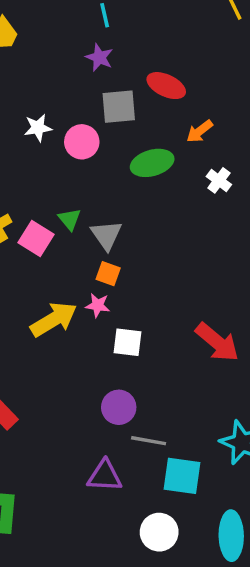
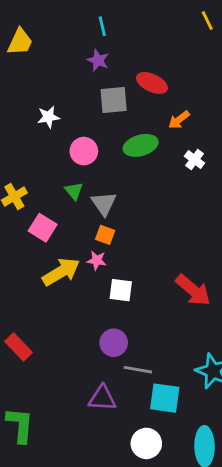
pink circle: (82, 142) -> (84, 151), moved
pink square: (36, 239) -> (43, 228), moved

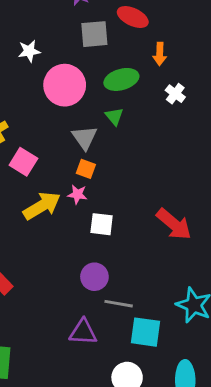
orange arrow: (179, 120) -> (160, 54), turned -50
pink circle: (84, 151) -> (65, 85), size x1.5
green triangle: (74, 191) -> (114, 116), moved

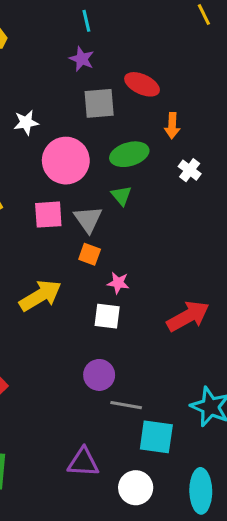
pink square: (23, 162) -> (48, 215), moved, turned -36
pink star: (77, 194) -> (118, 283), moved
red arrow: (174, 224) -> (188, 316), turned -69
purple triangle: (83, 332) -> (83, 462), moved

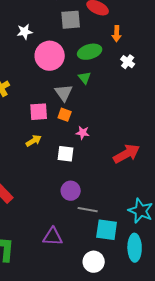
pink square: (48, 215) -> (39, 112), moved
yellow arrow: (40, 296) -> (34, 141), size x0.6
white square: (107, 316) -> (66, 154), moved
purple triangle: (83, 462) -> (53, 237), moved
cyan ellipse: (201, 491) -> (135, 248), moved

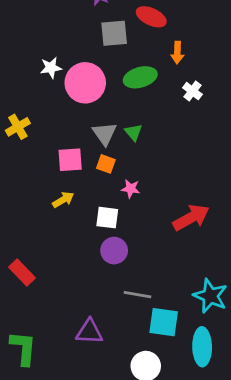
white star: (25, 32) -> (51, 68), moved
green triangle: (85, 78) -> (133, 132), moved
purple circle: (71, 191) -> (114, 251), moved

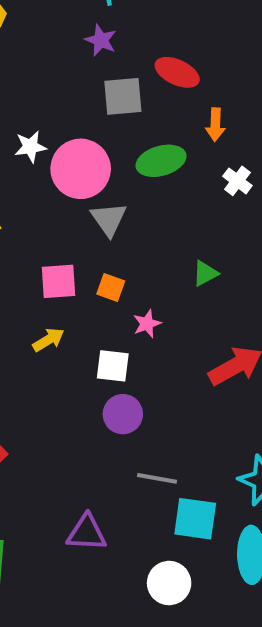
green triangle: (133, 132) -> (205, 273), moved, turned 42
gray triangle: (104, 134) -> (109, 219), moved
pink star: (131, 189) -> (147, 324), turned -30

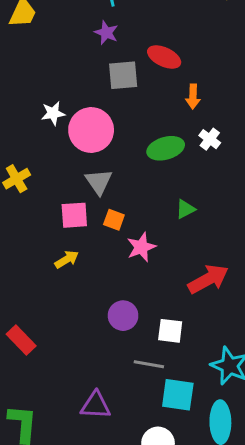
green ellipse: (161, 161) -> (166, 148), moved
gray triangle: (109, 219) -> (99, 182), moved
pink star: (147, 324) -> (141, 247), size x1.4
white square: (113, 366) -> (170, 331), moved

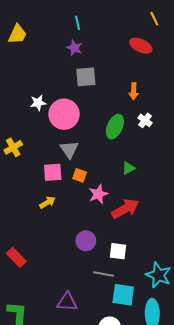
red ellipse: (164, 57) -> (141, 46), moved
green ellipse: (166, 148) -> (115, 127), turned -50
red arrow: (208, 279) -> (125, 209), moved

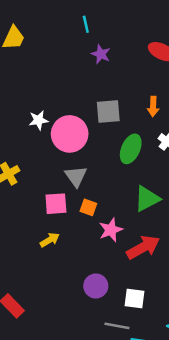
purple star: (74, 48) -> (101, 54), moved
gray square: (86, 77) -> (108, 111), moved
green triangle: (128, 168) -> (147, 199), size x1.6

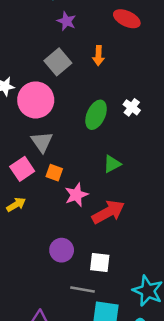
orange arrow: (153, 106) -> (98, 56), moved
gray square: (108, 111) -> (58, 62), moved, turned -35
green triangle: (147, 199) -> (112, 164), size x0.7
pink square: (56, 204) -> (22, 169), turned -30

